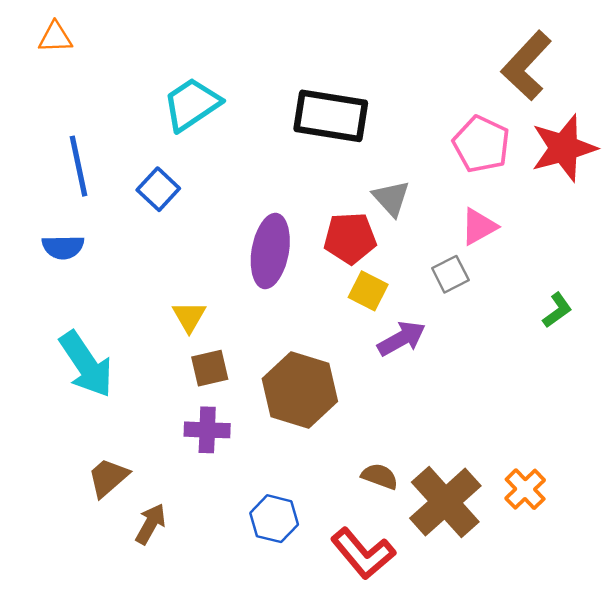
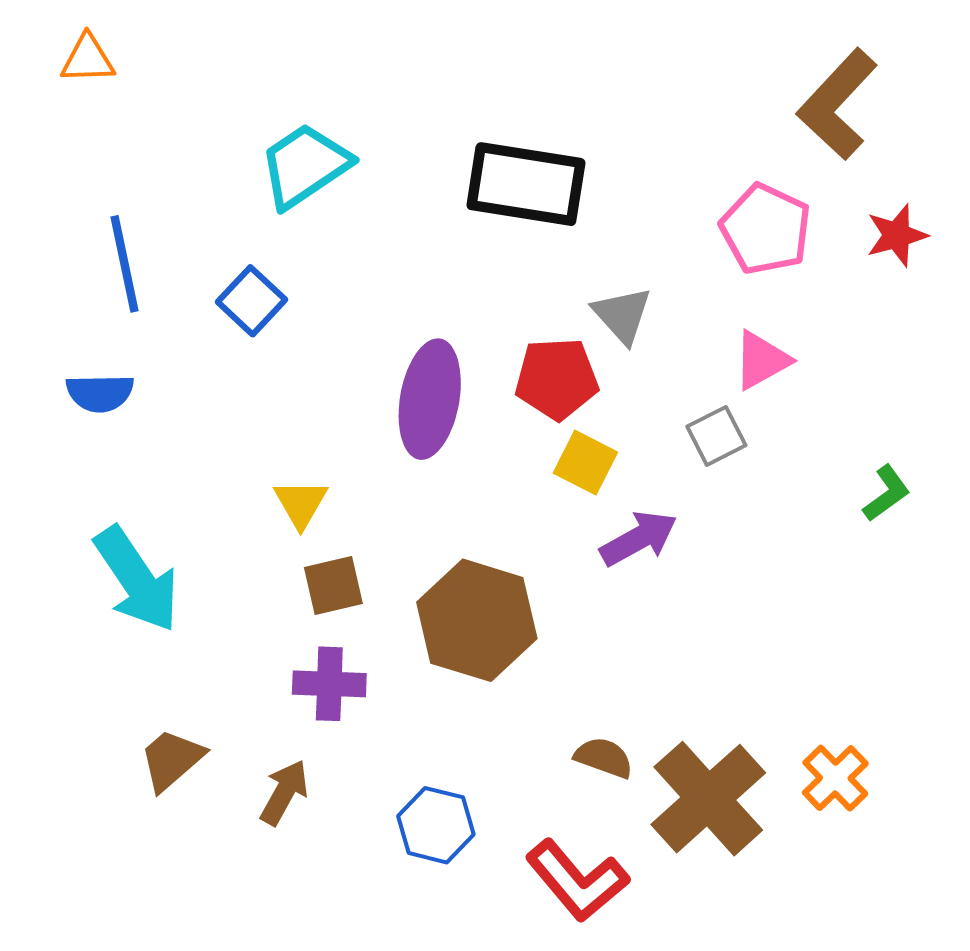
red star: (564, 148) -> (897, 235), size x0.6
brown arrow: (151, 524) -> (284, 792), moved

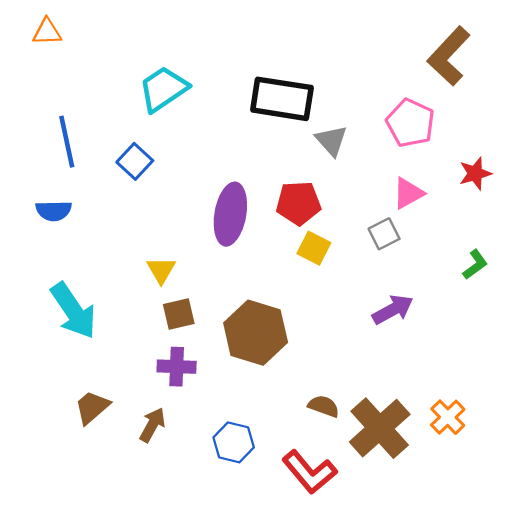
red star: (897, 235) -> (475, 173), moved
gray triangle: (622, 315) -> (331, 141), moved
purple arrow: (639, 538) -> (393, 310), moved

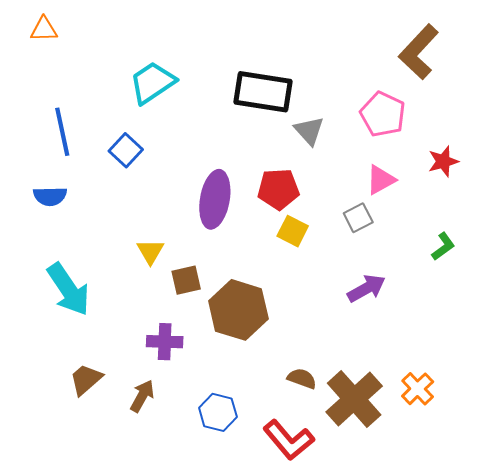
brown square: (179, 314) -> (186, 280), moved

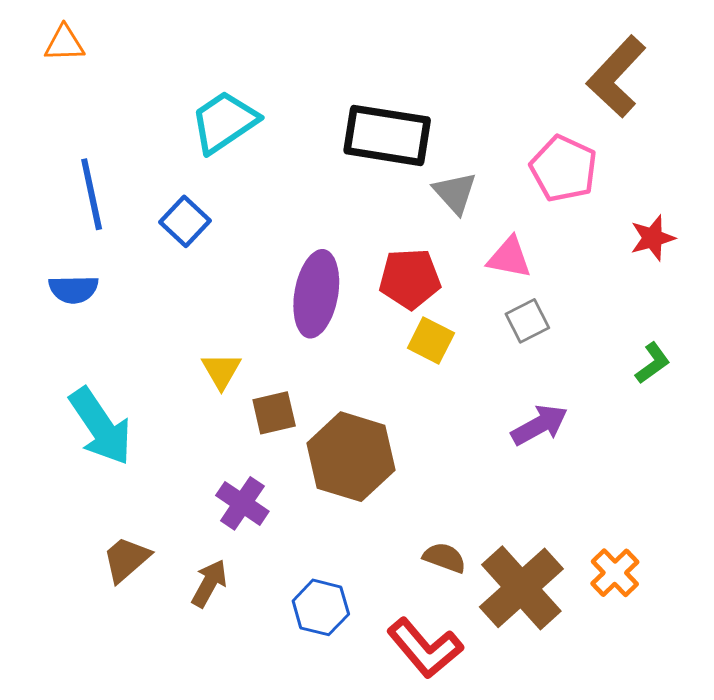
pink triangle: (381, 180) -> (509, 258), moved, turned 40
purple cross: (165, 342) -> (242, 503), turned 32

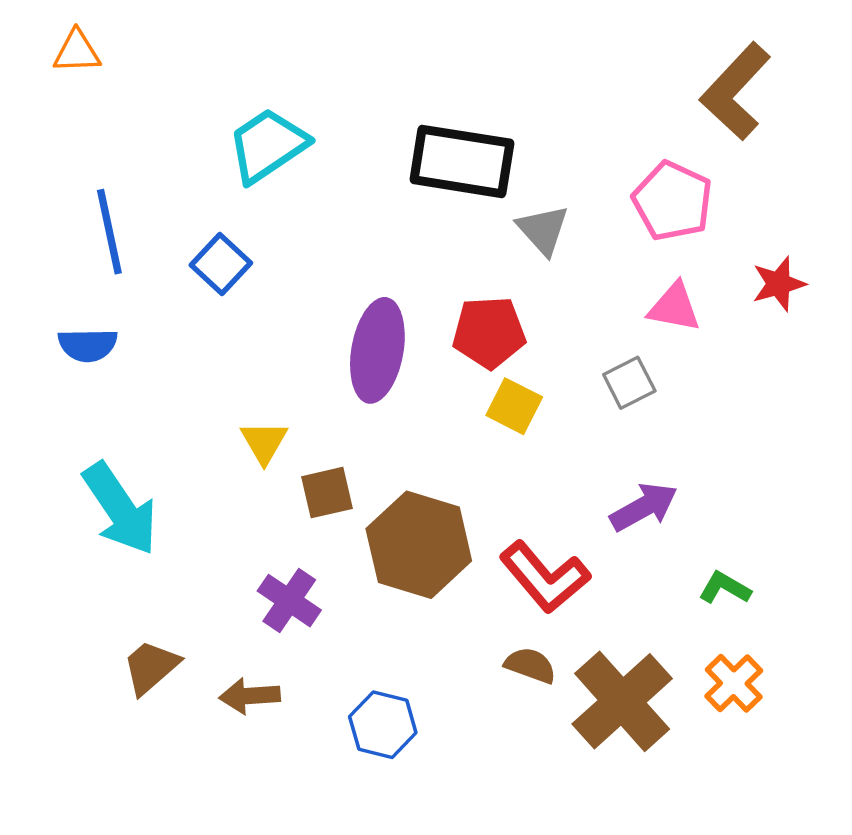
pink triangle: (509, 258) -> (674, 307), moved
green L-shape: (653, 363) -> (725, 588), moved, turned -114
brown arrow: (209, 583) -> (250, 696), turned -123
red L-shape: (425, 648) -> (545, 577), moved

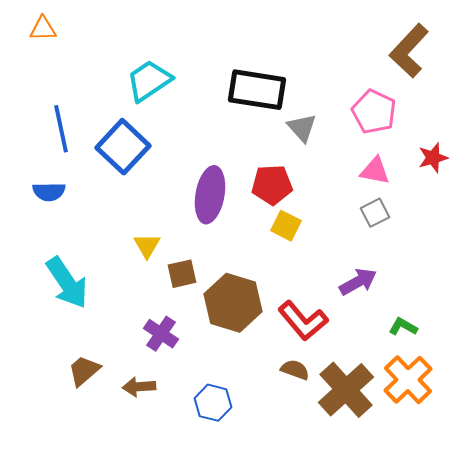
blue square: (221, 264) -> (123, 147), size x1.6
gray square: (629, 383) -> (375, 213), moved
orange cross: (734, 683) -> (408, 380), size x1.5

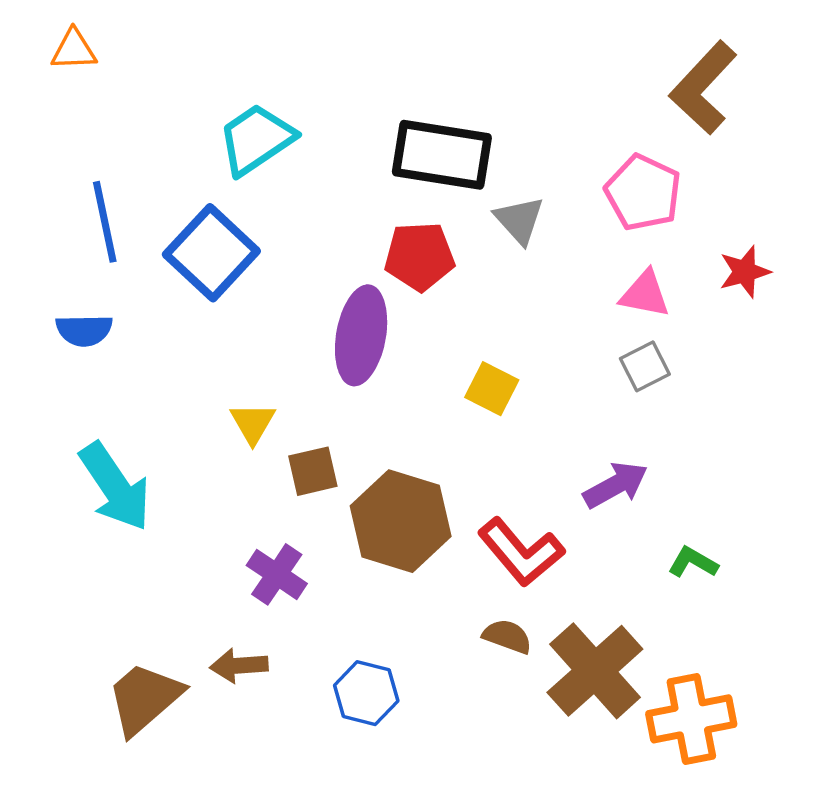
red pentagon: (272, 185) -> (420, 256), moved
brown trapezoid: (84, 371) -> (144, 698), moved, size x1.4
orange cross: (408, 380) -> (691, 719), moved, turned 33

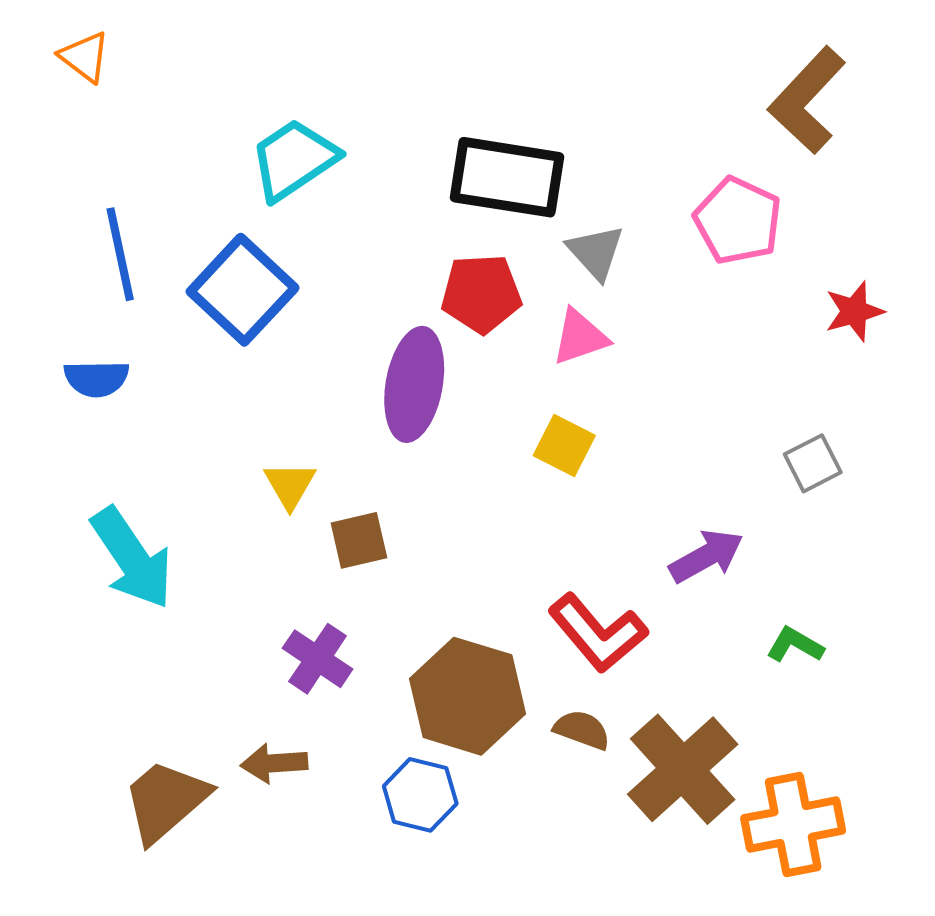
orange triangle: (74, 50) -> (85, 57), turned 39
pink triangle: (645, 294) -> (580, 337), moved, turned -30
gray square: (645, 366) -> (813, 463), moved
brown hexagon: (401, 521) -> (468, 696), moved

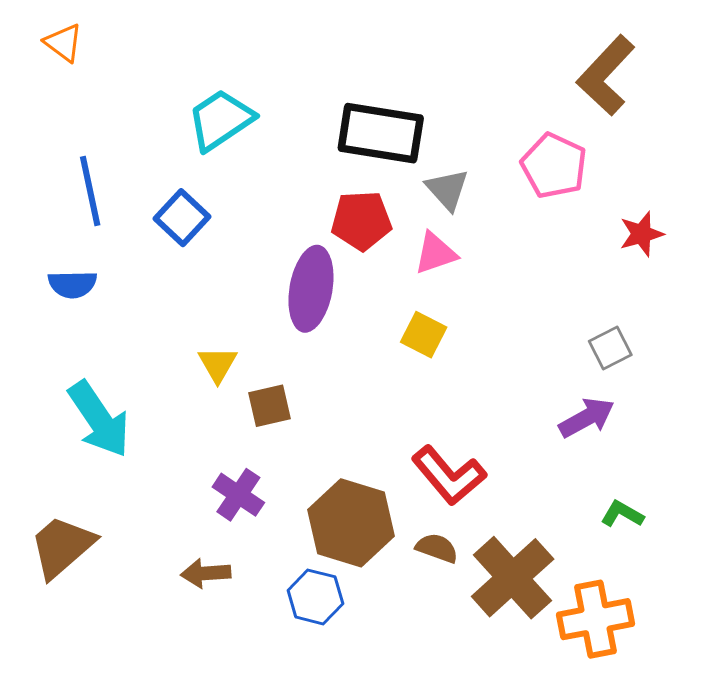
blue square: (243, 290) -> (182, 218), size x0.7
purple arrow: (706, 556) -> (587, 418), moved
green L-shape: (795, 645) -> (622, 514), moved
brown trapezoid: (166, 801) -> (62, 547), moved

